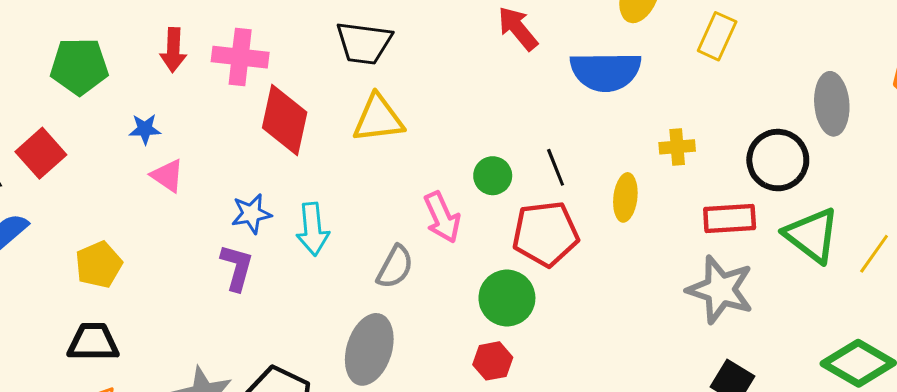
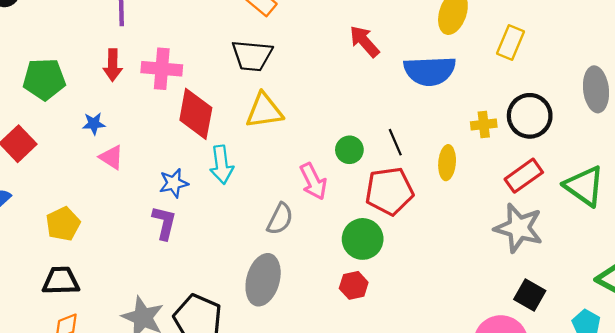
black circle: (778, 160) -> (530, 116), moved
red rectangle: (730, 219) -> (524, 176), turned -30
cyan arrow: (313, 229) -> (222, 165), moved

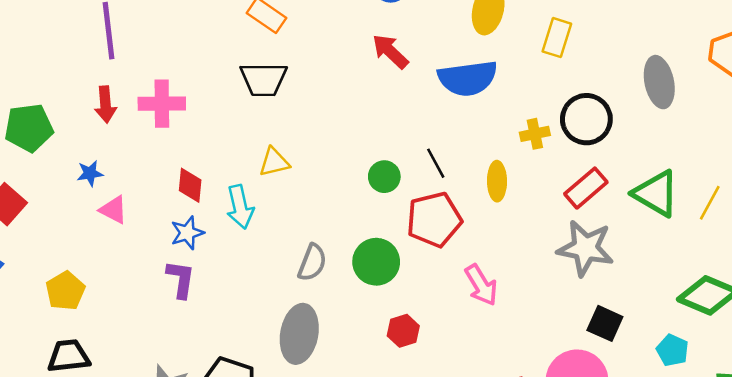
yellow triangle: (264, 111) -> (274, 162), moved, size x0.7
red diamond: (196, 114) -> (190, 185), moved, size x0.6
pink arrow: (313, 181) -> (481, 285), moved
green circle: (363, 239) -> (376, 262), moved

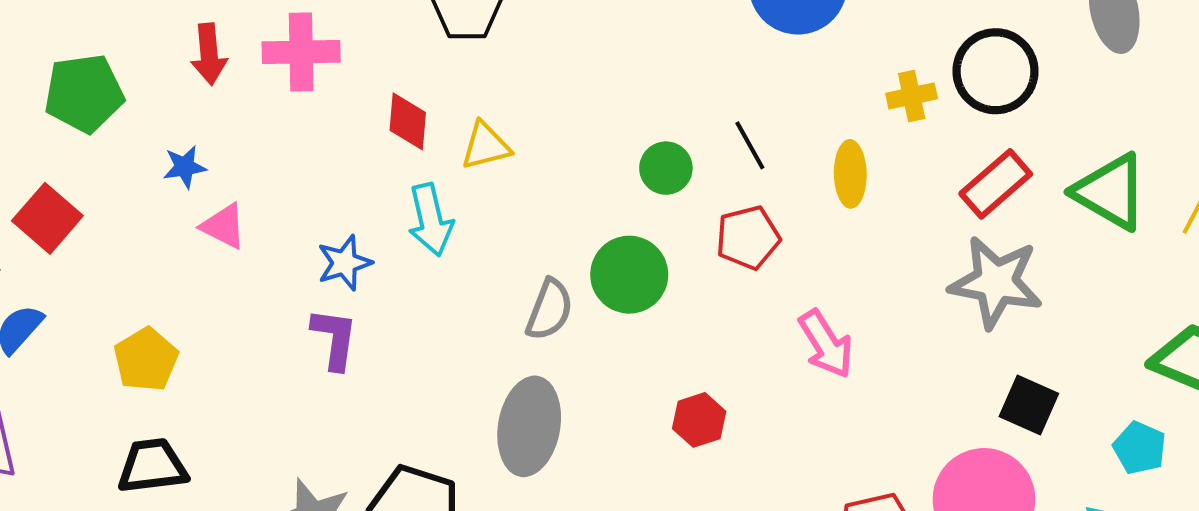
red diamond: (190, 185) -> (408, 121), moved
red pentagon: (434, 220) -> (748, 238), size x0.7
green circle: (376, 262) -> (629, 275), moved

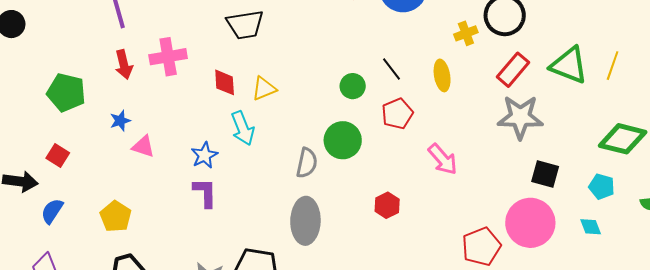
green pentagon: (84, 93) -> (66, 92), turned 30
red square: (47, 218) -> (58, 156), size x0.7

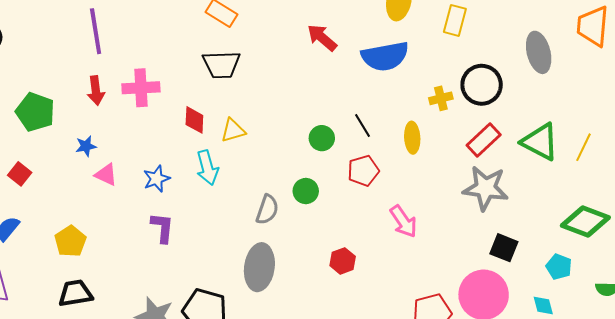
green circle: (343, 140) -> (306, 191), size x0.7
blue star: (204, 155) -> (156, 179), moved

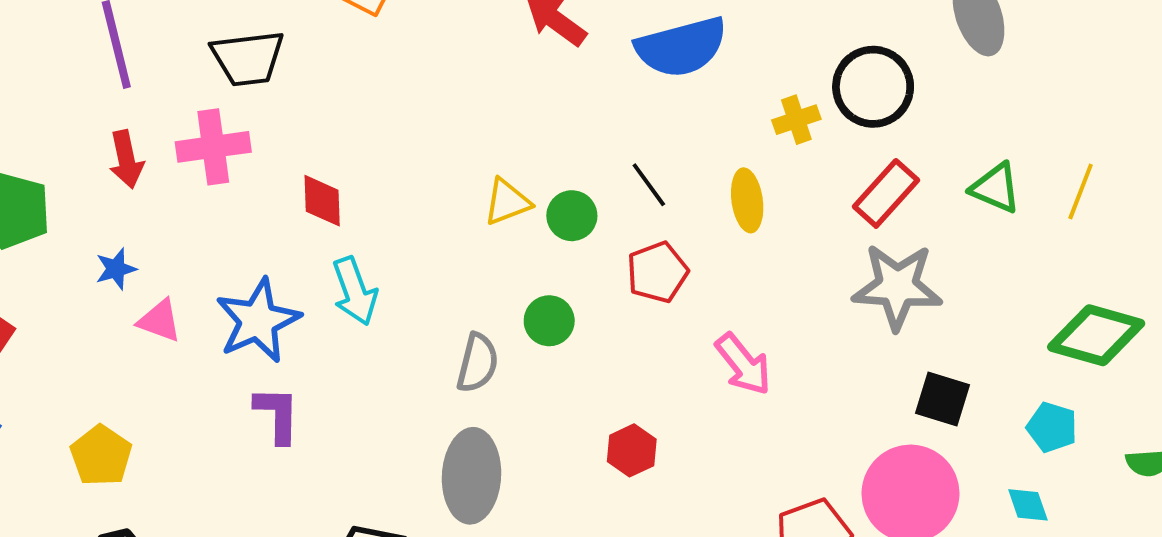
black trapezoid: (221, 65) -> (248, 58), moved
yellow triangle: (233, 130) -> (507, 202), moved
green triangle: (540, 142) -> (996, 188), size x0.7
blue star: (156, 179) -> (258, 321), size x1.6

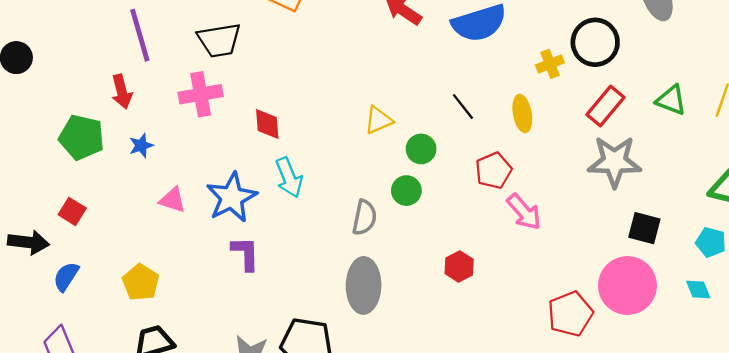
red arrow: (126, 159) -> (122, 92), moved
green circle: (572, 216) -> (421, 149), moved
blue star: (116, 269) -> (141, 146), moved
red pentagon: (657, 272) -> (494, 171), moved

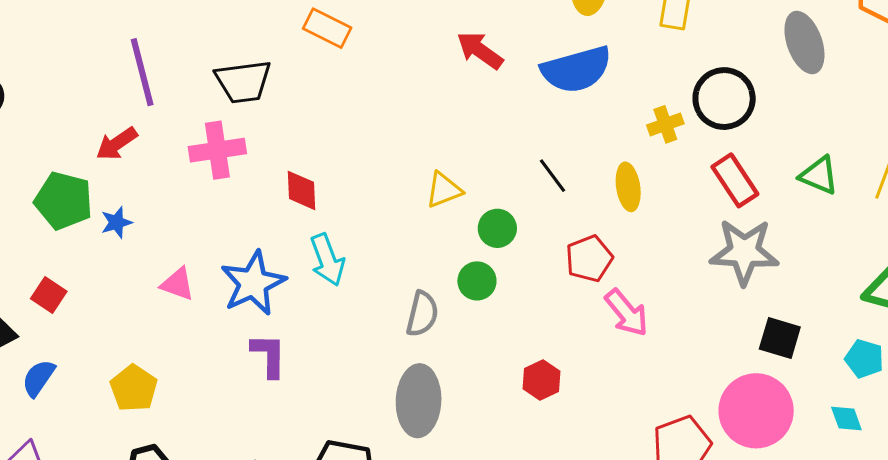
red arrow: (122, 92) -> (117, 144), turned 68
red rectangle: (606, 106) -> (735, 180), turned -75
blue star: (141, 146) -> (116, 222), moved

